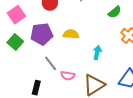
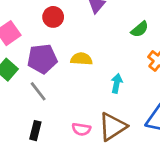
gray line: (51, 63) -> (38, 91), moved
pink semicircle: (68, 76) -> (81, 129), moved

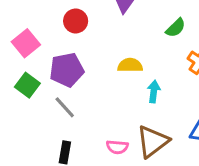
yellow semicircle: (81, 59) -> (130, 65), moved

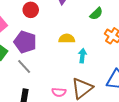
purple pentagon: (67, 70) -> (25, 42), turned 30

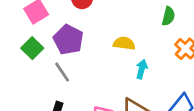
green semicircle: (96, 14) -> (168, 16), turned -40

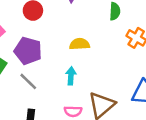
cyan arrow: (142, 69) -> (71, 76), moved

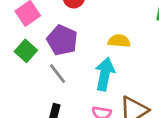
cyan arrow: (71, 76) -> (105, 74), size x1.6

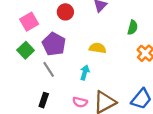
cyan arrow: (105, 74) -> (85, 73), size x0.6

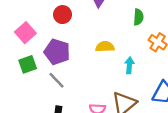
green square: (26, 50) -> (28, 64), turned 35
cyan arrow: (85, 73) -> (129, 65), moved

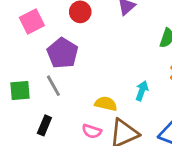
yellow semicircle: (105, 47) -> (106, 104), moved
green square: (28, 64) -> (20, 91), moved

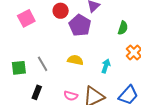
purple pentagon: (63, 53) -> (80, 25), moved
yellow semicircle: (106, 104) -> (75, 60), moved

